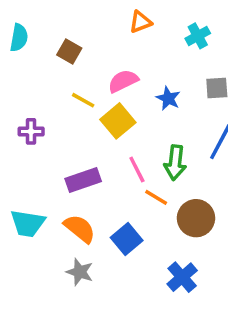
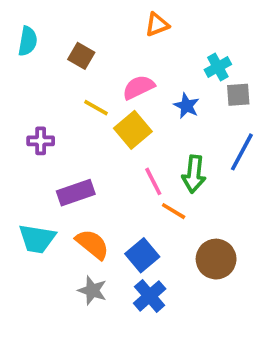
cyan cross: (198, 36) -> (218, 67), moved
purple rectangle: (83, 180) -> (76, 193), moved
brown circle: (196, 218) -> (216, 259), moved
blue cross: (182, 277) -> (150, 296), moved

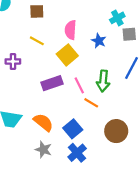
brown square: (81, 56) -> (37, 11), turned -32
pink semicircle: (138, 87) -> (71, 30), turned -60
yellow line: (96, 108) -> (37, 41), moved
purple rectangle: (76, 193) -> (52, 83), moved

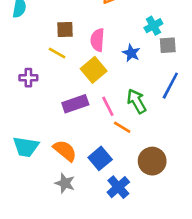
brown square: (37, 11) -> (65, 30), moved
green arrow: (103, 81) -> (137, 101), turned 144
blue cross: (77, 153) -> (118, 187), moved

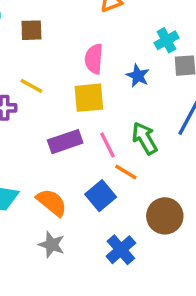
brown square: (65, 30) -> (31, 30), moved
yellow line: (57, 53) -> (31, 86), moved
yellow square: (94, 70) -> (89, 98), turned 35
blue square: (100, 158) -> (101, 196), moved

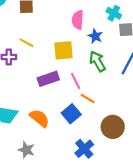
cyan cross: (167, 40) -> (114, 13), turned -32
pink semicircle: (94, 59) -> (78, 20), moved
green arrow: (145, 138) -> (97, 61), moved
gray star: (52, 245) -> (26, 150), moved

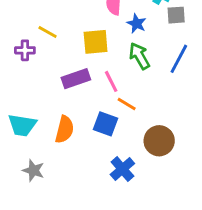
blue square: (71, 114) -> (105, 124), turned -30
orange semicircle: (39, 118) -> (65, 129), turned 65
gray star: (26, 150) -> (33, 170), moved

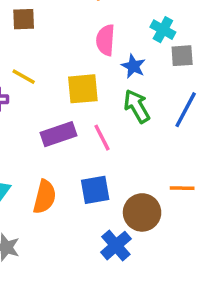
orange line: (127, 104) -> (182, 188), moved, turned -30
blue square: (105, 124) -> (95, 190), turned -30
brown circle: (159, 141) -> (142, 212), moved

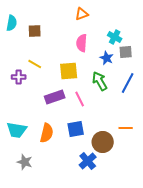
blue star: (133, 66) -> (107, 58), moved

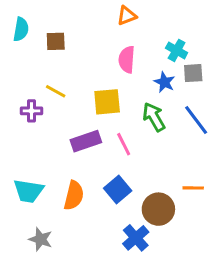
blue line: (128, 83) -> (196, 120), turned -65
blue square: (76, 129) -> (118, 189), turned -30

